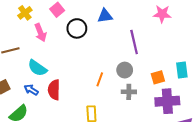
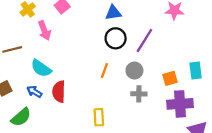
black circle: (77, 28) -> (116, 38), moved
purple line: (134, 42) -> (144, 41), turned 45
orange line: (100, 79) -> (104, 71), moved

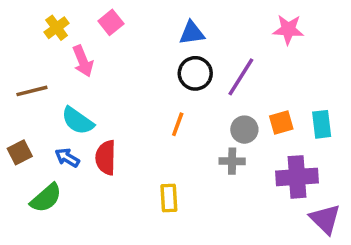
gray circle: (134, 71) -> (244, 130), moved
orange square: (170, 78) -> (281, 123), moved

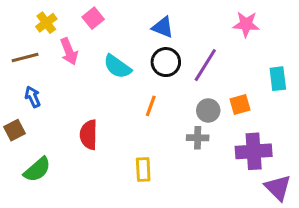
blue triangle: (192, 33) -> (163, 27), turned 30
brown line: (32, 91) -> (25, 58), moved
cyan semicircle: (78, 121) -> (117, 67), moved
cyan rectangle: (322, 124) -> (278, 79), moved
blue arrow: (67, 158) -> (33, 97), moved, turned 35

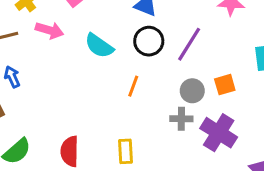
pink arrow: (69, 51) -> (49, 30), turned -52
red semicircle: (89, 135) -> (70, 151), moved
purple cross: (254, 151) -> (219, 133), moved, turned 36

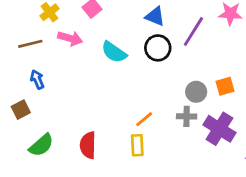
purple line: (189, 44) -> (193, 31), moved
orange line: (133, 86) -> (144, 119), moved, turned 30

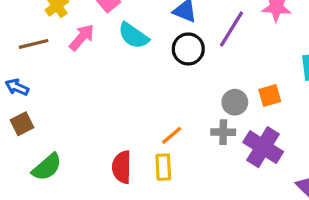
pink arrow: (70, 38) -> (82, 37), turned -65
cyan semicircle: (114, 52) -> (133, 36), moved
blue arrow: (37, 79) -> (17, 87), moved, turned -42
red semicircle: (88, 145) -> (122, 167), moved

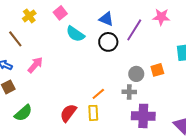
pink arrow: (82, 37) -> (35, 65), moved
brown line: (34, 44) -> (15, 39), turned 66
purple cross: (263, 147) -> (143, 116), moved, turned -30
red semicircle: (122, 167) -> (68, 113), turned 36

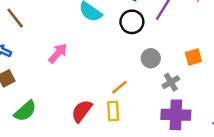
pink arrow: (35, 65) -> (58, 53), moved
gray circle: (136, 74) -> (151, 58), moved
gray cross: (129, 92) -> (171, 82), moved, turned -32

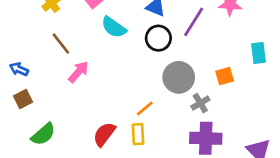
brown line: (15, 18) -> (61, 44), moved
gray circle: (151, 58) -> (179, 77), size x1.5

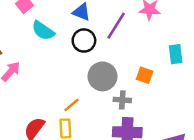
orange square: (225, 76) -> (145, 75), turned 35
gray cross: (200, 103) -> (122, 100), turned 35

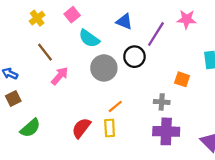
black circle: (84, 40) -> (134, 57), moved
gray circle: (102, 76) -> (104, 68), moved

